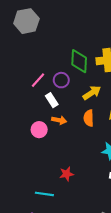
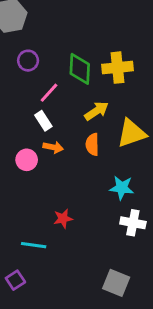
pink line: (38, 80) -> (49, 93), moved
purple circle: (61, 80) -> (28, 61), moved

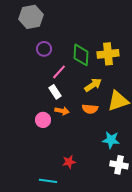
orange semicircle: (92, 144) -> (90, 109), turned -84

